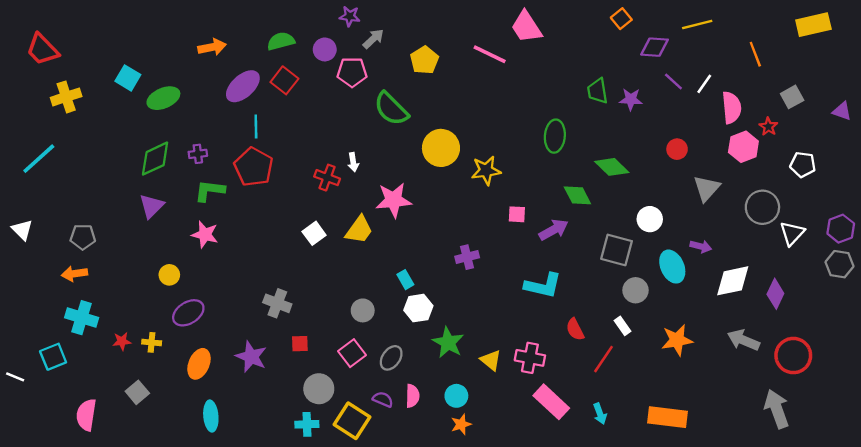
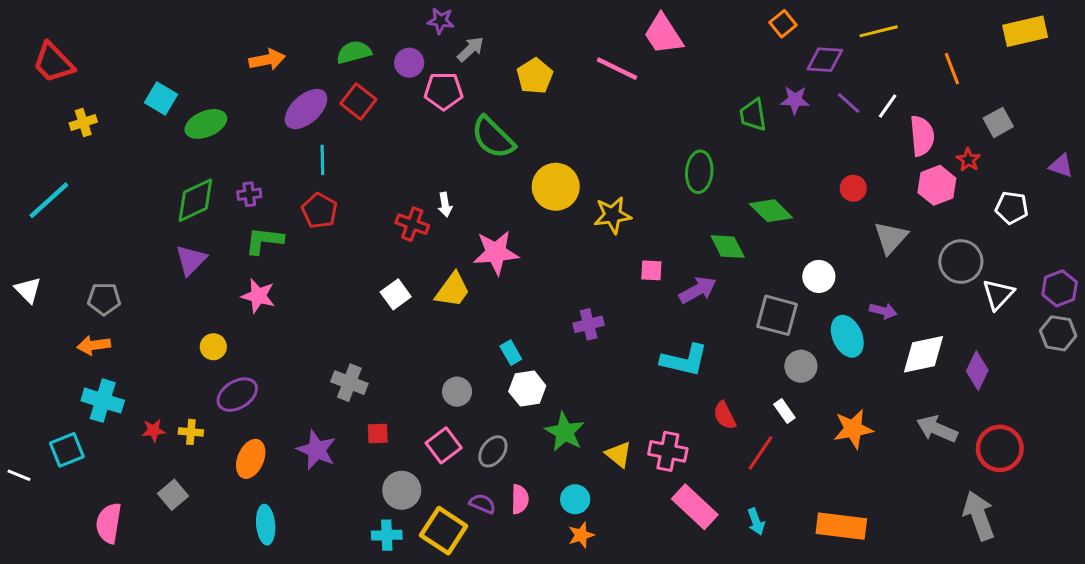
yellow cross: (66, 97) -> (83, 122), size x0.7
purple star: (631, 99) -> (795, 100), moved
purple triangle: (842, 111) -> (1061, 166), moved
red pentagon: (254, 167) -> (319, 211), size x0.7

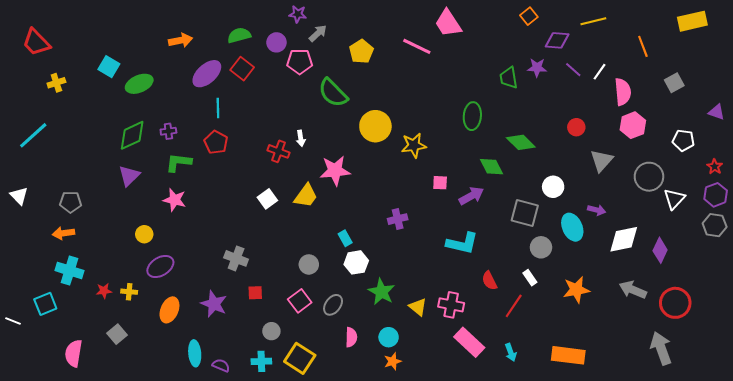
red star: (968, 160) -> (715, 167), moved
gray circle: (402, 490) -> (271, 331), size x0.7
purple semicircle: (482, 504) -> (221, 365), moved
cyan ellipse: (266, 525) -> (195, 353), moved

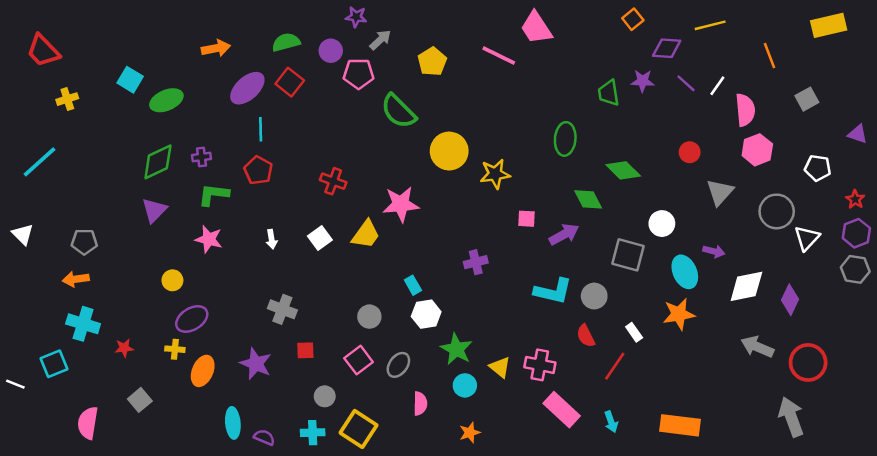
white arrow: (301, 138) -> (272, 239), moved
gray circle: (541, 247) -> (594, 296), moved
orange star: (576, 290) -> (679, 314), moved
yellow cross: (129, 292) -> (175, 349), moved
cyan circle: (389, 337) -> (465, 385), moved

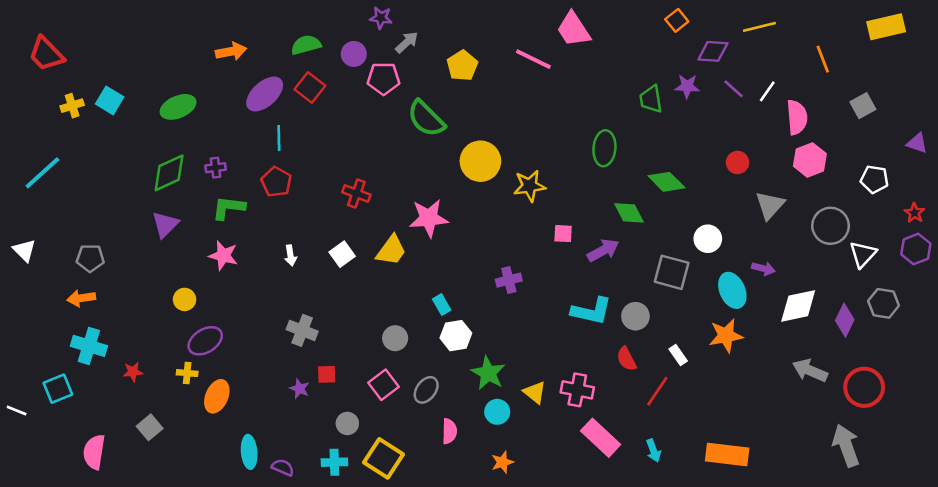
cyan square: (130, 80) -> (110, 100), moved
gray hexagon: (855, 269) -> (884, 303), moved
purple star: (256, 364) -> (300, 389), moved, size x0.6

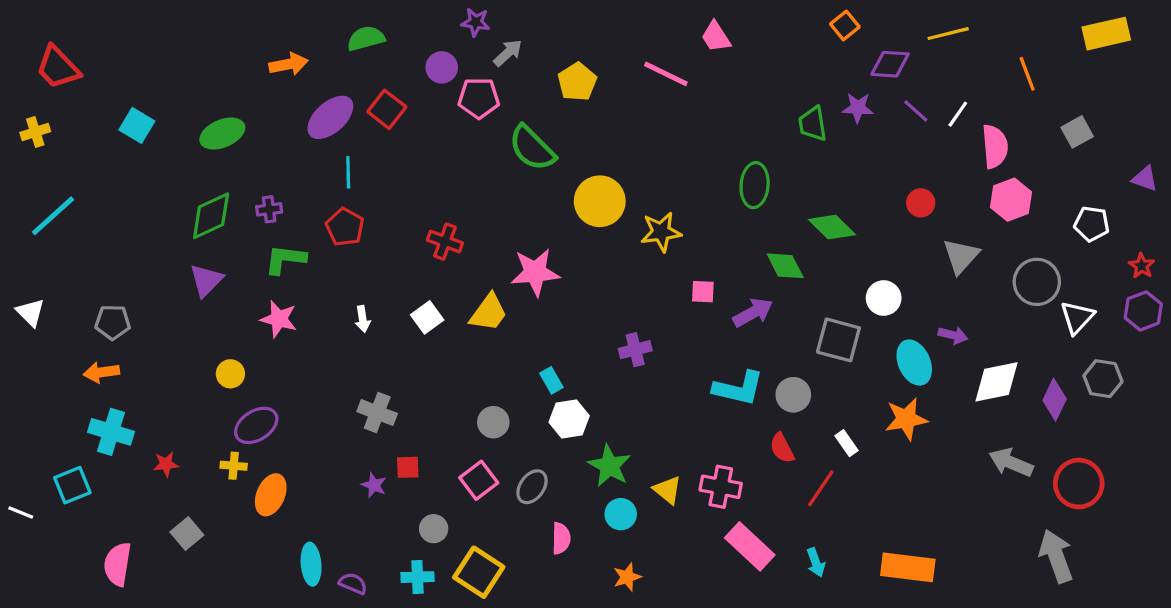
pink trapezoid: (573, 29) -> (716, 37), size x0.7
green semicircle: (306, 45) -> (366, 38), moved
yellow cross: (72, 106) -> (35, 132), moved

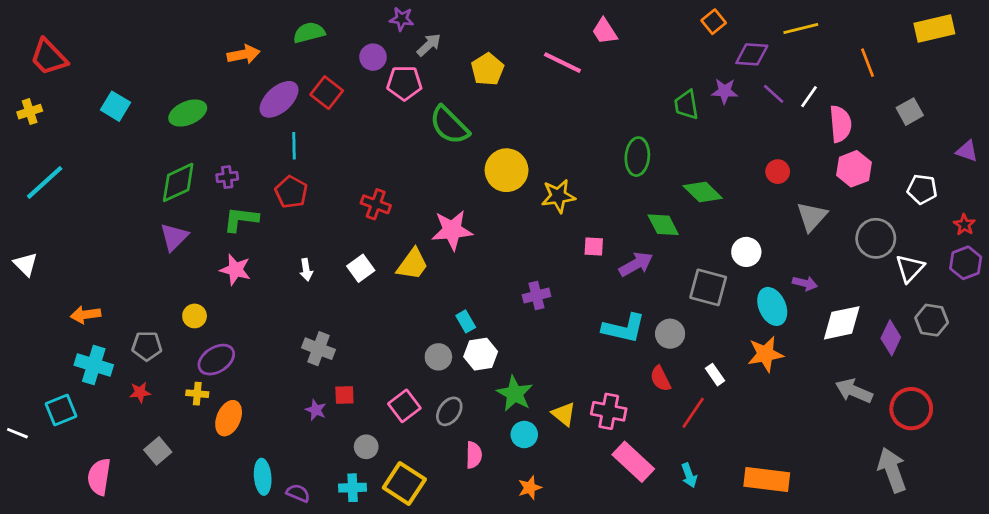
gray pentagon: (113, 322) -> (147, 346), moved
gray circle: (493, 422) -> (438, 357), moved

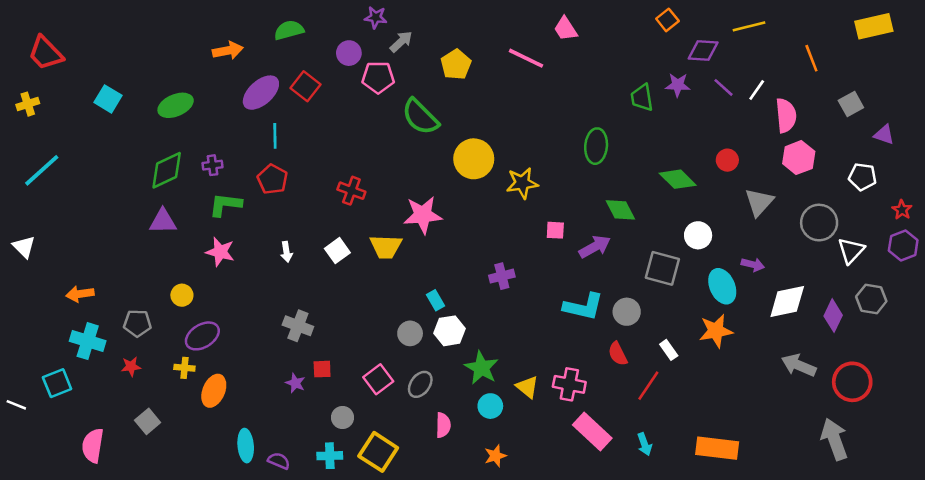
purple triangle: (967, 151) -> (884, 135), moved
green diamond: (703, 192) -> (678, 179), moved
purple triangle: (174, 237) -> (163, 221), turned 44
yellow trapezoid: (413, 264) -> (386, 247), turned 56

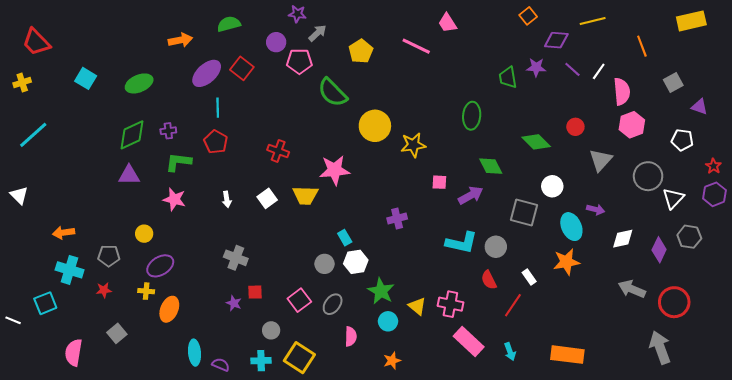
white diamond: (787, 302) -> (623, 239), size x0.7

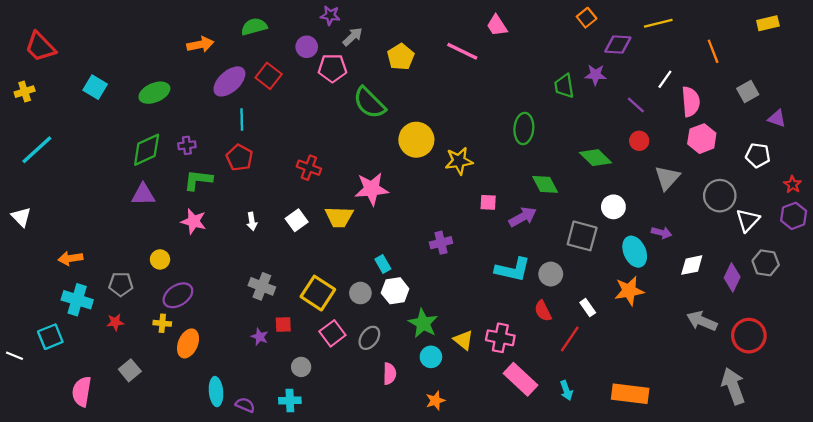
yellow rectangle: (691, 21) -> (768, 23), size x0.7
purple line: (572, 69) -> (636, 105), moved
yellow square: (299, 358) -> (318, 293), moved

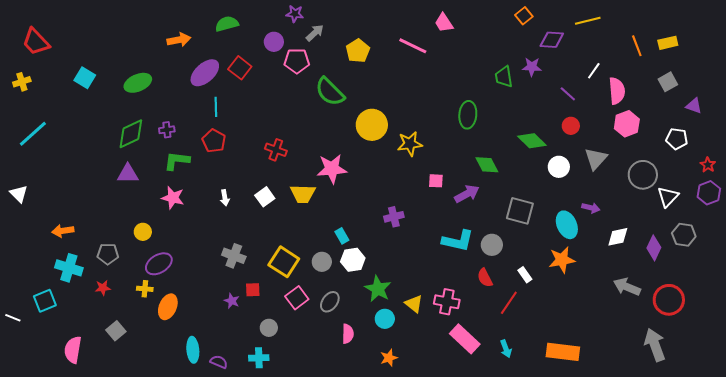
yellow rectangle: (768, 23) -> (668, 43), moved
white circle: (613, 207) -> (559, 167), moved

